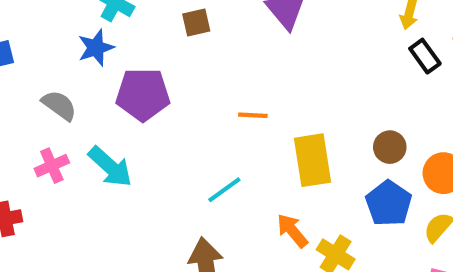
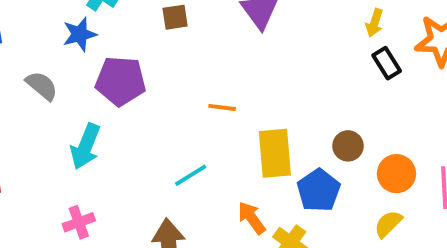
pink cross: (52, 166) -> (79, 222), moved
cyan arrow: (110, 167) -> (85, 146), turned 66
blue pentagon: (389, 203) -> (319, 190), moved

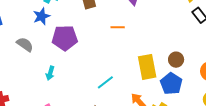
orange line: (222, 107) -> (118, 27), moved
cyan arrow: (85, 146) -> (50, 73), size x0.6
brown circle: (348, 146) -> (176, 60), moved

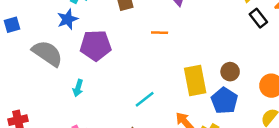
gray semicircle: (25, 44) -> (47, 53), size x1.5

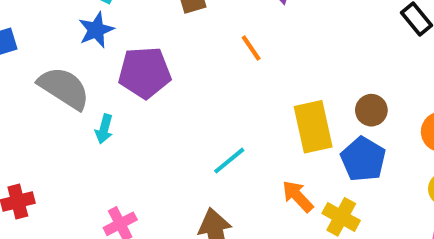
orange line: (160, 33) -> (251, 48), turned 56
cyan arrow: (78, 88) -> (104, 129), moved

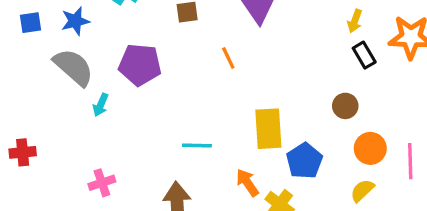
blue star: (96, 30) -> (75, 21), moved
brown circle: (371, 110) -> (345, 106), moved
cyan line: (229, 161) -> (197, 145), turned 32

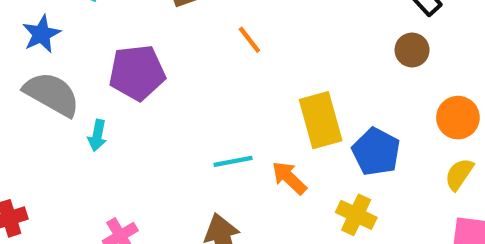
brown circle: (345, 106) -> (412, 50), moved
orange arrow: (247, 183) -> (289, 178), moved

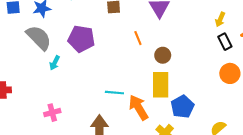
brown circle: (412, 50) -> (163, 55), moved
orange circle: (458, 118) -> (230, 73), moved
orange arrow: (289, 178) -> (139, 108), size x1.4

